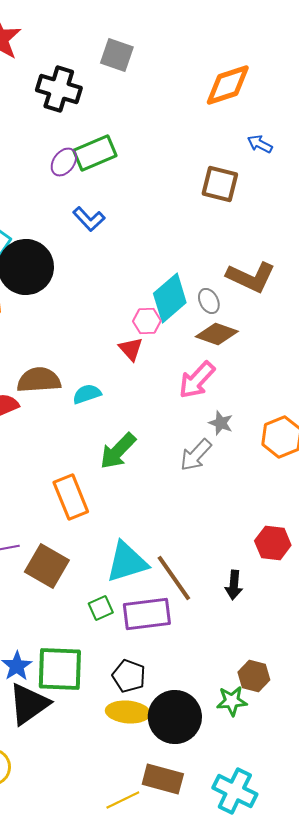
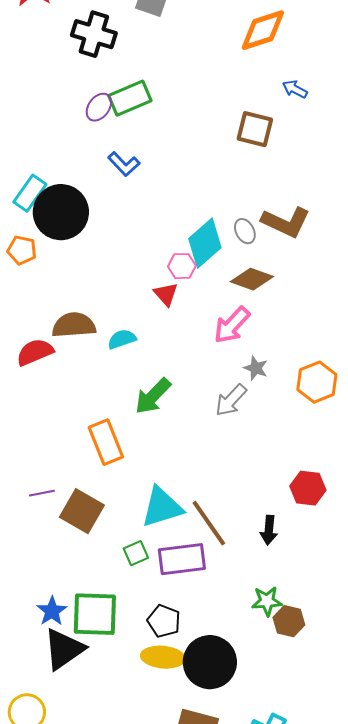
gray ellipse: (209, 301) -> (245, 231), moved
green star: (232, 701) -> (267, 601), moved

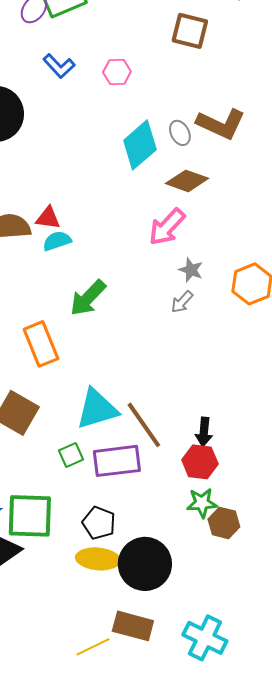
pink hexagon: (182, 266) -> (117, 72), moved
red triangle: (166, 294) -> (48, 218), moved, turned -40
gray arrow: (231, 400) -> (182, 302), moved, size x0.7
red hexagon: (308, 488) -> (200, 462), moved

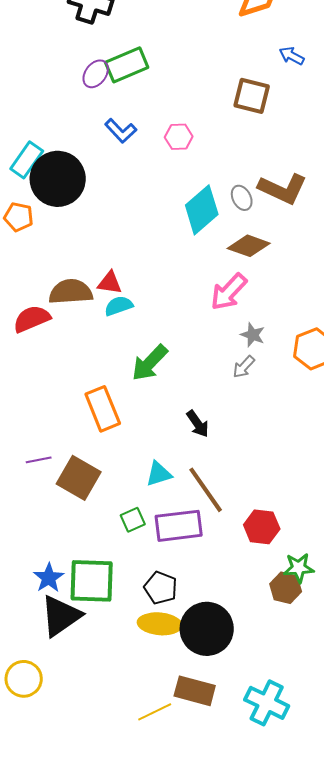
cyan triangle: (97, 409) -> (159, 474), size x0.6
black arrow: (204, 432) -> (198, 424), moved, turned -40
green star: (202, 503) -> (299, 568), moved

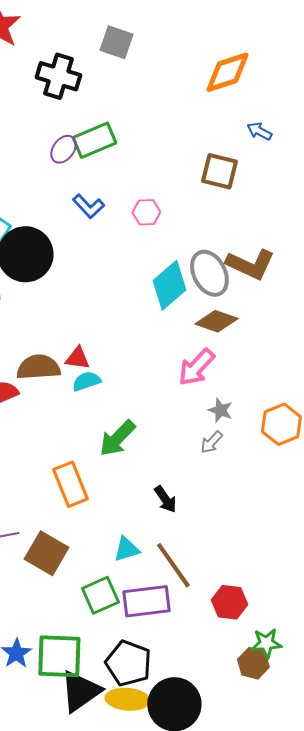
gray ellipse: (242, 198) -> (209, 273), size x1.8
green square: (133, 520) -> (100, 595), size x1.5
black pentagon: (161, 588) -> (128, 663), size x1.4
black triangle: (61, 616) -> (80, 691), moved

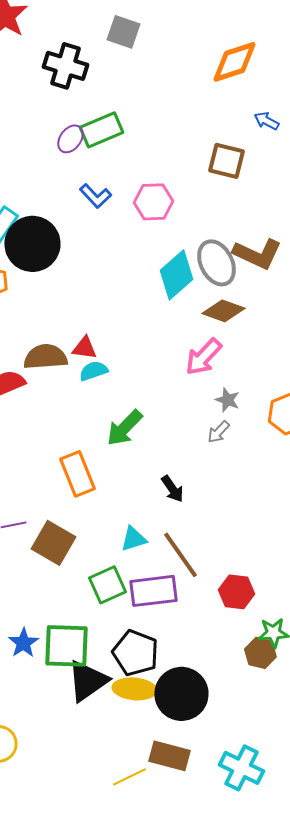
pink hexagon: (146, 212) -> (153, 202), size x1.4

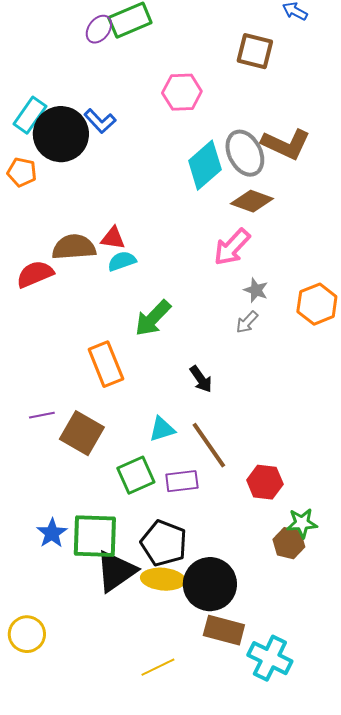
blue L-shape: (95, 196) -> (100, 121), moved
purple rectangle: (153, 591) -> (182, 481), size x0.7
brown rectangle: (169, 756) -> (224, 630), moved

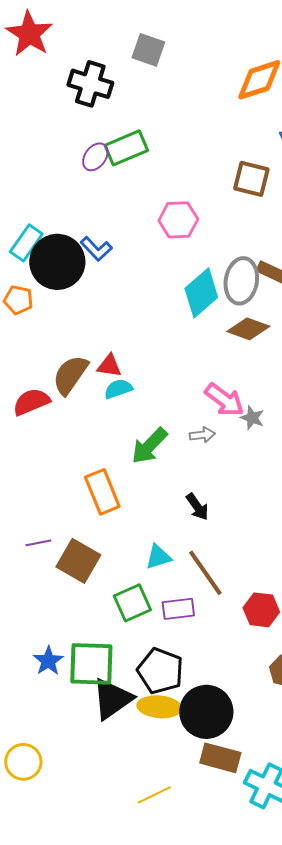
gray ellipse: (245, 153) -> (241, 281), turned 36
brown semicircle: (74, 247) -> (70, 375), turned -51
pink arrow: (232, 247) -> (224, 400), moved, turned -96
gray arrow: (247, 322) -> (202, 435), moved, turned -140

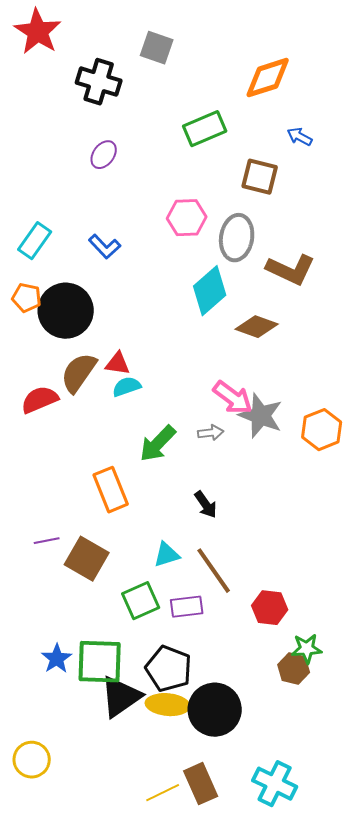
green rectangle: (126, 148) -> (205, 129), moved
black circle: (57, 262) -> (66, 311), moved
gray ellipse: (241, 281) -> (237, 238), moved
gray star: (252, 418) -> (261, 416), size x1.8
brown rectangle: (220, 758) -> (201, 784), moved, turned 51

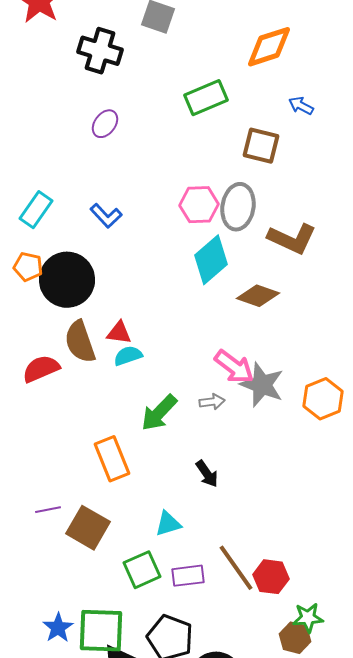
pink hexagon: (187, 218) -> (199, 205), moved
brown semicircle: (79, 373) -> (80, 342), turned -54
brown line: (214, 571) -> (236, 568), moved

